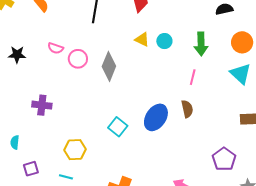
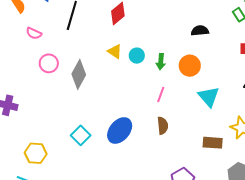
orange circle: (242, 42) -> (190, 66), moved
green arrow: (201, 44) -> (161, 62), moved, size x0.7
pink semicircle: (56, 48) -> (34, 33), moved
brown semicircle: (187, 109) -> (163, 126), moved

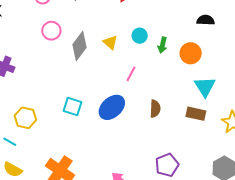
yellow triangle: (115, 51) -> (110, 42), moved
pink line: (161, 95) -> (131, 74), moved
cyan square: (81, 135) -> (73, 107), turned -36
brown rectangle: (213, 143) -> (196, 114), moved

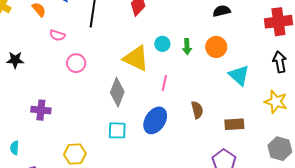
yellow triangle: (110, 42) -> (136, 58), size x1.8
gray diamond: (79, 46) -> (117, 92), moved
brown rectangle: (196, 114) -> (234, 124), moved

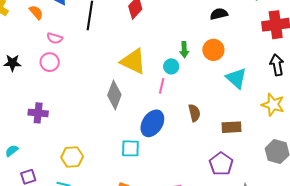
cyan circle: (162, 44) -> (171, 66), moved
pink circle: (76, 63) -> (50, 62), moved
cyan square: (117, 130) -> (130, 148), moved
cyan semicircle: (15, 148) -> (12, 151), turned 48

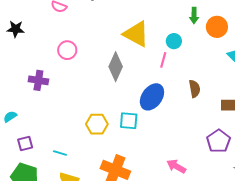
green arrow: (184, 50) -> (194, 16), moved
pink circle: (50, 62) -> (67, 50), moved
yellow hexagon: (72, 157) -> (97, 124), moved

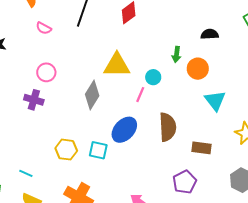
yellow triangle: (136, 34) -> (117, 65), turned -36
purple cross: (38, 80) -> (34, 100), moved
brown semicircle: (194, 89) -> (168, 127), size x1.6

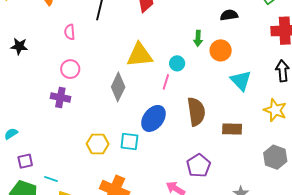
pink semicircle: (44, 28) -> (70, 32), moved, turned 63
cyan line: (26, 173) -> (51, 179), moved
purple pentagon: (185, 182) -> (199, 166), moved

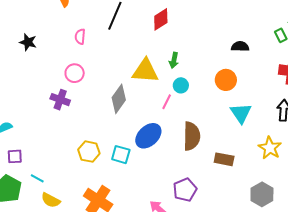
green arrow: (198, 38) -> (174, 60), moved

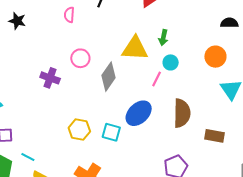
pink circle: (75, 73) -> (80, 58), moved

